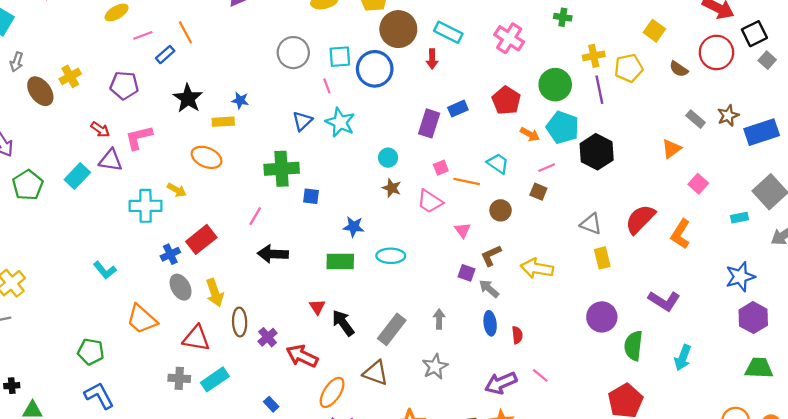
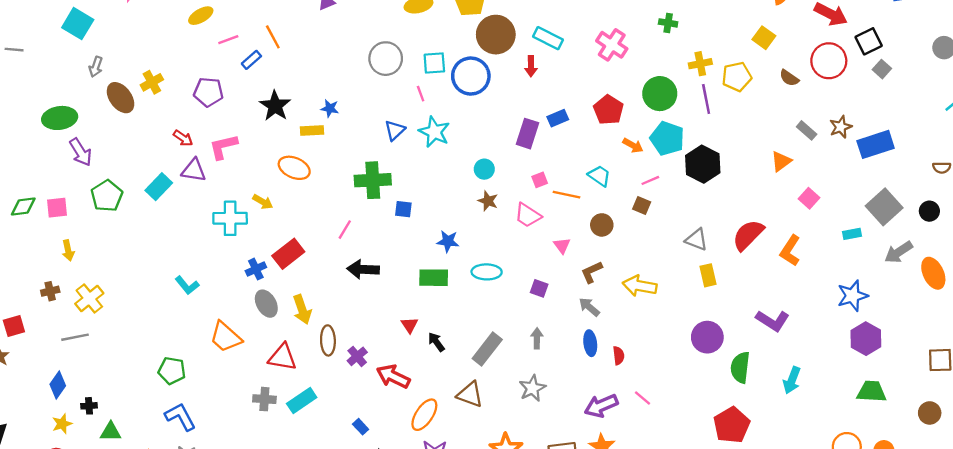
purple square: (467, 273) -> (539, 288), moved
black arrow: (343, 323) -> (436, 342), size x0.7

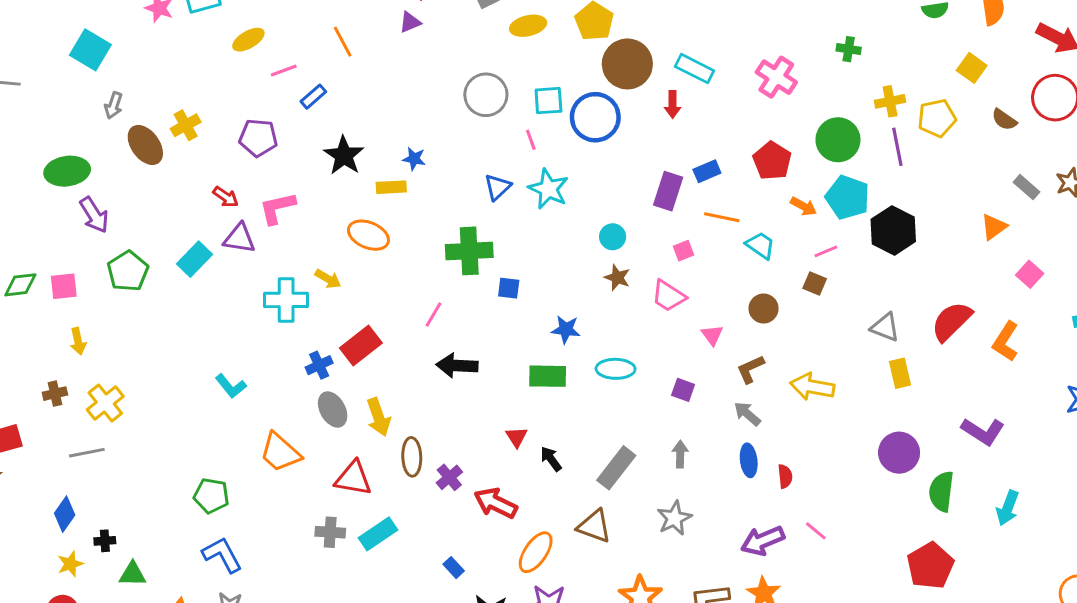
orange line: (273, 37) -> (343, 42), moved
orange line: (567, 195) -> (722, 217), moved

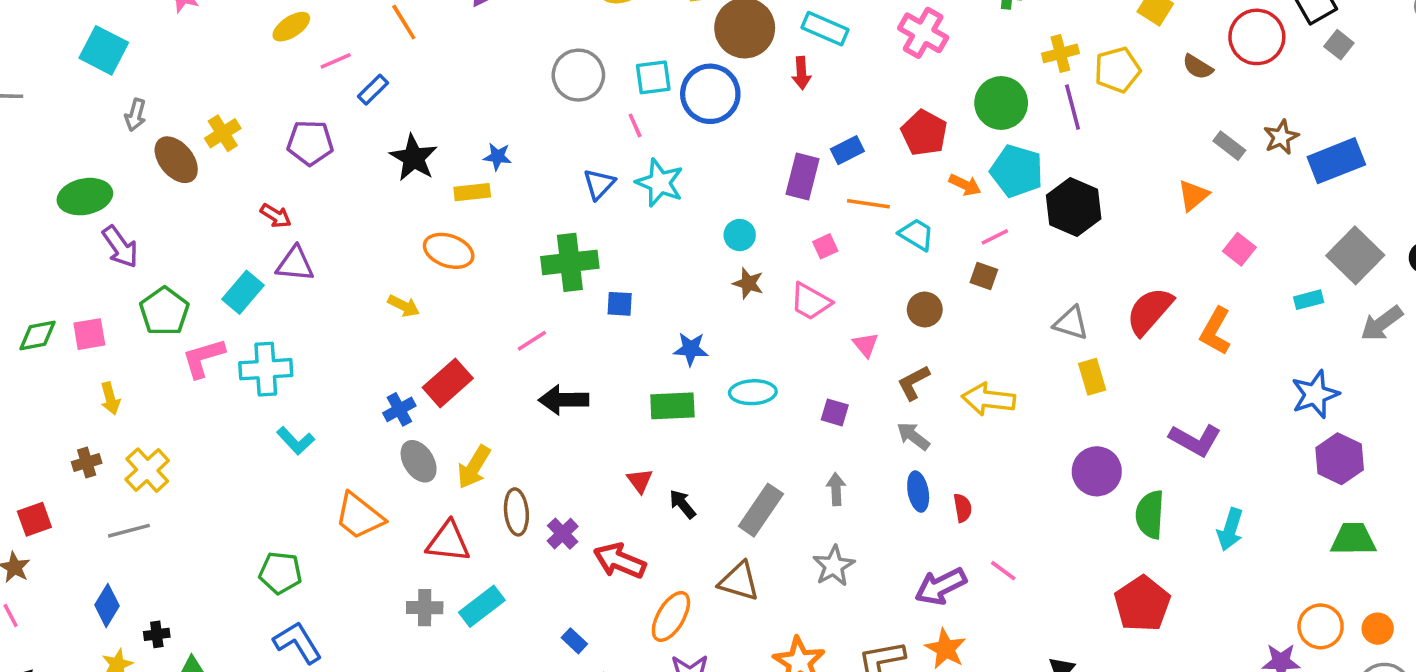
pink L-shape: (277, 208) -> (203, 358), moved
cyan cross: (286, 300) -> (266, 369), moved
pink line: (433, 314) -> (532, 341), turned 30
yellow arrow: (379, 417) -> (474, 467), turned 54

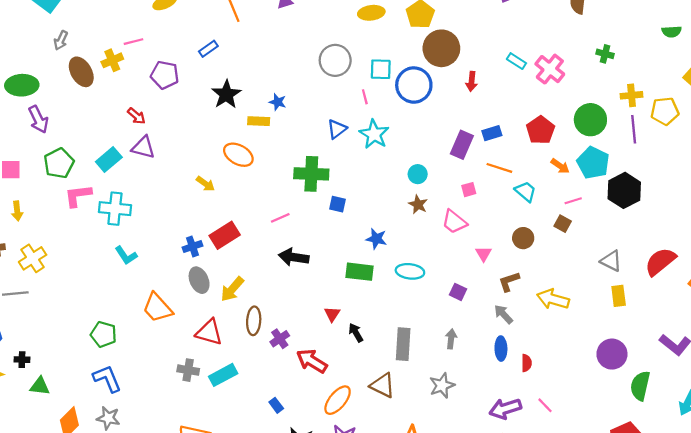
cyan rectangle: (825, 29) -> (516, 61), moved, size x0.7
pink line: (336, 61) -> (133, 42), moved
gray rectangle: (761, 510) -> (403, 344), turned -40

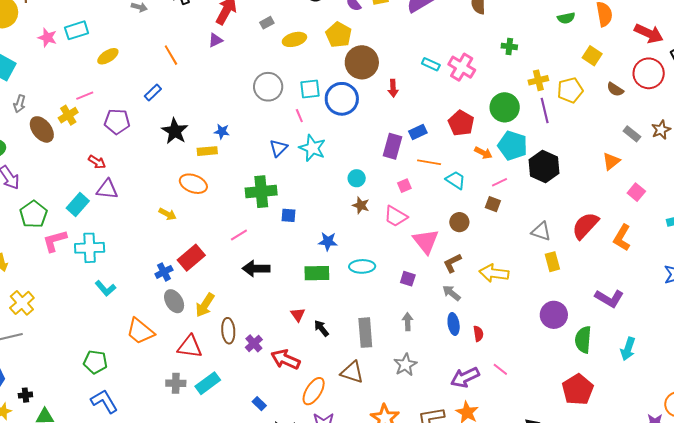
pink triangle: (484, 254) -> (426, 241), size x1.8

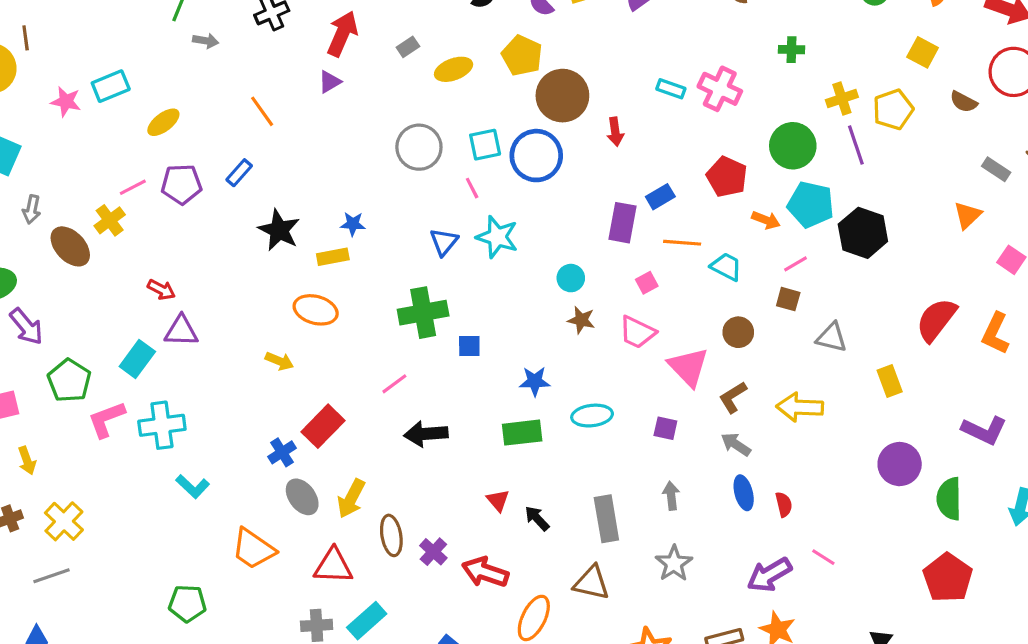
purple pentagon: (117, 122) -> (182, 184), moved
gray triangle: (541, 231) -> (832, 337), moved

